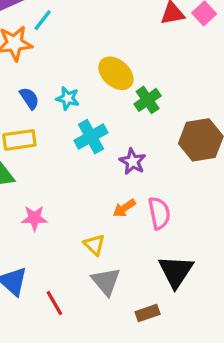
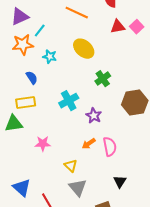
yellow ellipse: (116, 73) -> (84, 49), moved
cyan star: (68, 98) -> (50, 57), moved
pink star: (34, 218) -> (43, 144), moved
black triangle: (176, 271) -> (120, 182), size x0.6

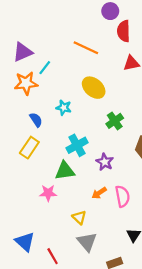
cyan star: (50, 57) -> (64, 108), moved
yellow rectangle: (26, 103) -> (29, 148), turned -48
green triangle: (14, 124) -> (65, 171), moved

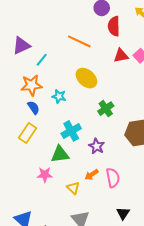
orange star: (26, 83) -> (32, 85), moved
yellow triangle: (79, 217) -> (73, 188), moved

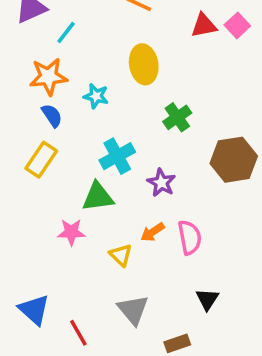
yellow ellipse: (86, 78) -> (144, 64), turned 40

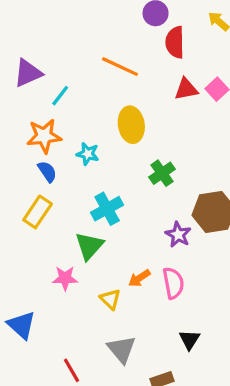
purple star: (161, 183) -> (178, 235), moved
green triangle: (98, 197) -> (89, 246), turned -40
blue triangle: (34, 310) -> (21, 325), moved

